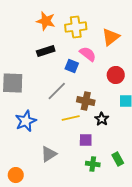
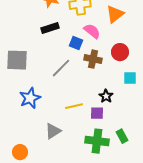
brown cross: (86, 101) -> (93, 59), moved
yellow line: (71, 118) -> (74, 106), moved
purple square: (86, 140) -> (97, 113), moved
green cross: (93, 164) -> (97, 141), size x1.6

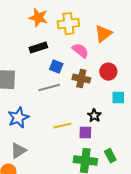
blue square: (76, 43) -> (56, 67), moved
gray line: (61, 68) -> (49, 88), turned 30
gray triangle: (53, 131) -> (18, 151), moved

